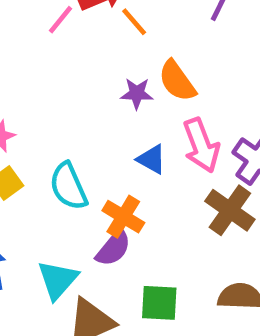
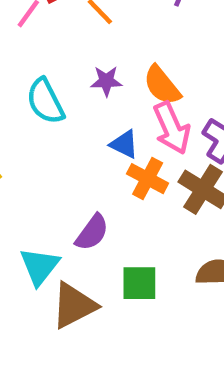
orange semicircle: (177, 81) -> (162, 85), moved
cyan semicircle: (68, 186) -> (45, 101), moved
orange cross: (123, 217) -> (148, 179), moved

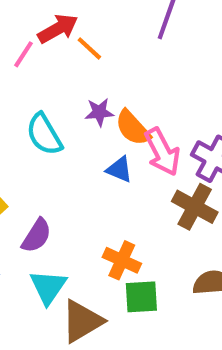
orange semicircle: (162, 85) -> (133, 128), moved
orange cross: (148, 179) -> (122, 260), moved
purple semicircle: (92, 232) -> (37, 236), moved

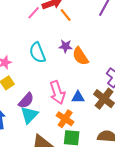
pink arrow: (162, 152) -> (57, 93), moved
blue triangle: (119, 169) -> (78, 97), moved, turned -32
cyan triangle: (48, 287) -> (29, 115), moved

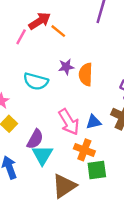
cyan semicircle: (37, 53) -> (36, 81), turned -40
orange semicircle: (80, 56) -> (86, 74), turned 48

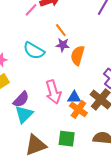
orange line: (58, 31) -> (61, 30), moved
orange cross: (84, 150) -> (78, 109), moved

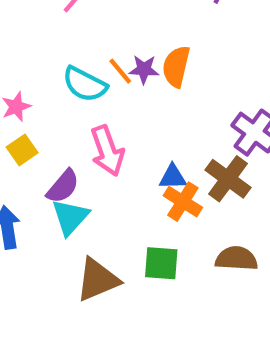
orange line: (61, 30) -> (120, 71), moved
orange semicircle: (78, 55) -> (176, 66), moved
pink arrow: (53, 92) -> (107, 151), moved

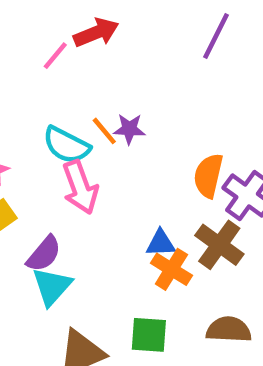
orange semicircle: (176, 66) -> (208, 176), moved
pink arrow: (107, 151) -> (80, 187), moved

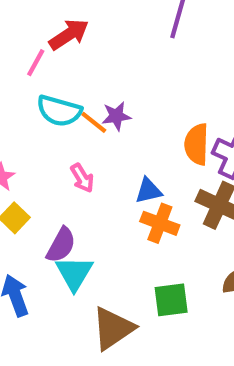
cyan semicircle: (66, 145) -> (59, 111), moved
pink arrow: (80, 187) -> (82, 178), size x0.6
blue triangle: (161, 243) -> (148, 191), moved
orange cross: (171, 269) -> (160, 223), moved

